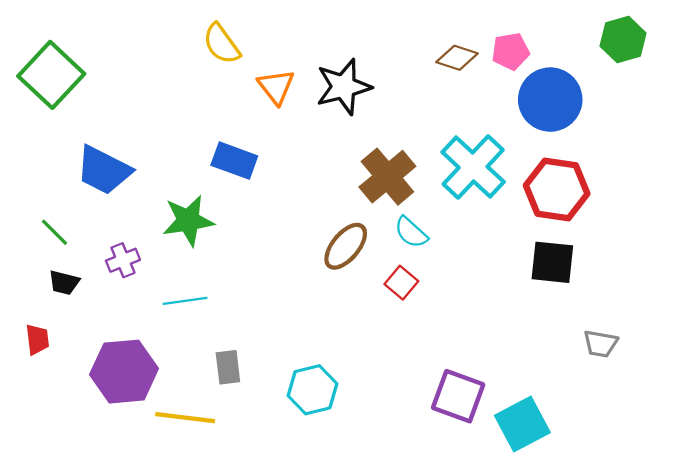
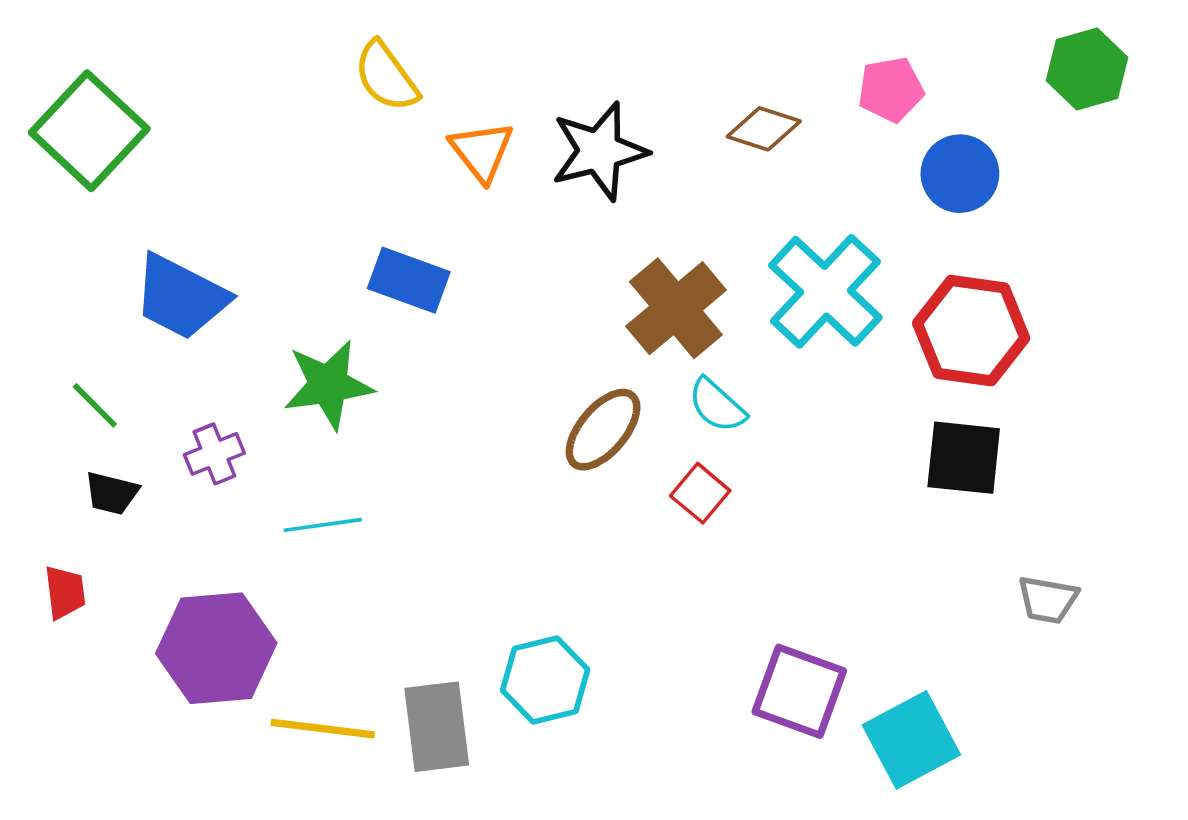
brown diamond: (457, 58) -> (764, 129), moved
blue circle: (550, 100) -> (960, 174), size x0.7
gray rectangle: (228, 367) -> (437, 727), moved, size x1.5

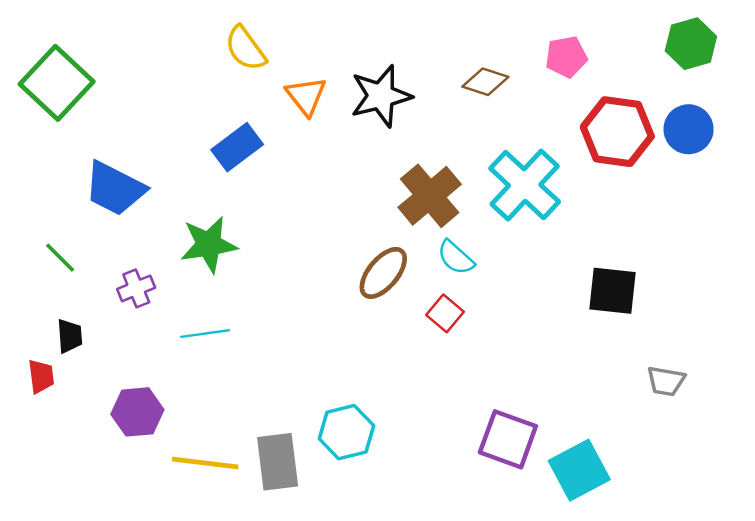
blue circle: (960, 174) -> (689, 129), moved
blue rectangle: (409, 280) -> (237, 147), moved, turned -57
red hexagon: (971, 331) -> (617, 132), moved
black trapezoid: (112, 493) -> (70, 336), moved, turned -108
purple hexagon: (216, 648) -> (137, 412), size x0.7

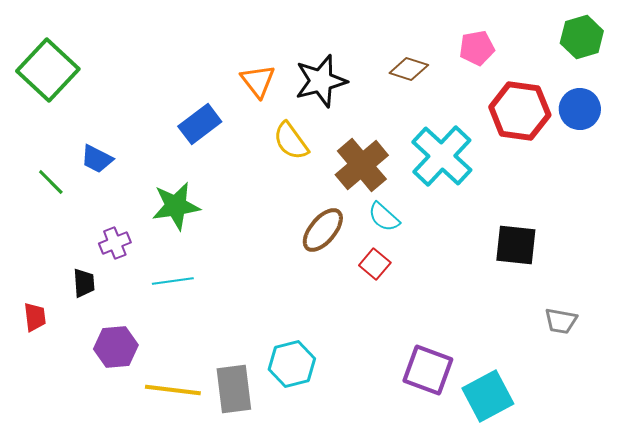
yellow semicircle: (245, 48) -> (291, 141), moved
blue trapezoid: (115, 189) -> (97, 159), size x0.6
green line: (60, 258) -> (51, 182), moved
black trapezoid: (70, 336) -> (84, 283), moved

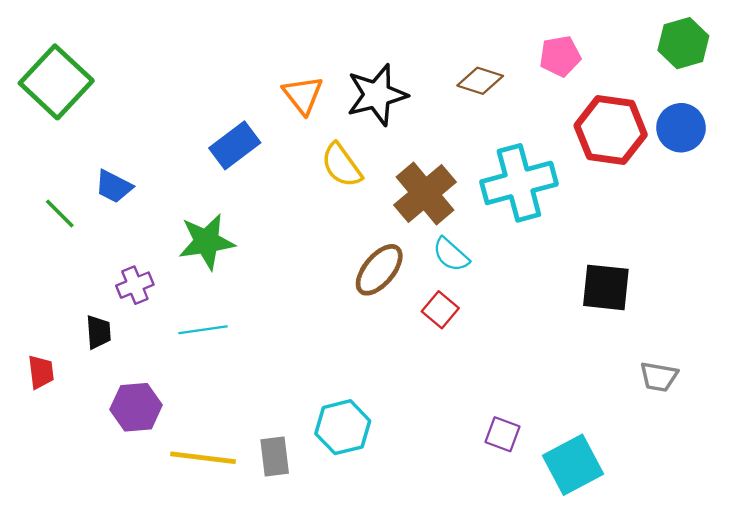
cyan cross: (442, 156) -> (519, 183), turned 32
purple square: (428, 370) -> (503, 434), size x0.6
gray rectangle: (234, 389) -> (275, 457), size x0.7

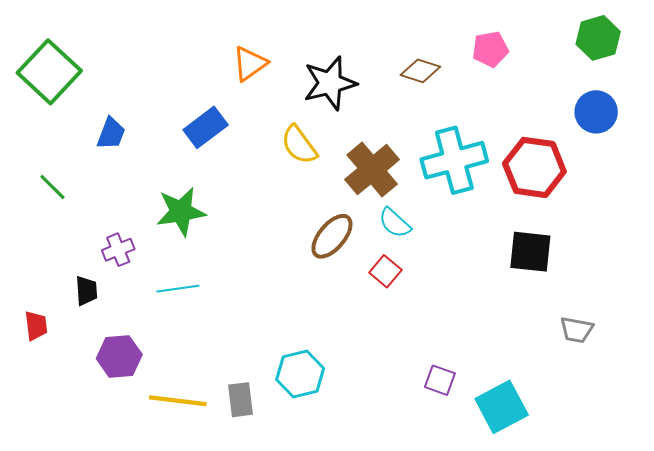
orange triangle: (303, 95) -> (250, 64), moved, turned 33
red hexagon: (611, 130) -> (534, 167), moved
blue trapezoid: (114, 186) -> (111, 134), moved, turned -96

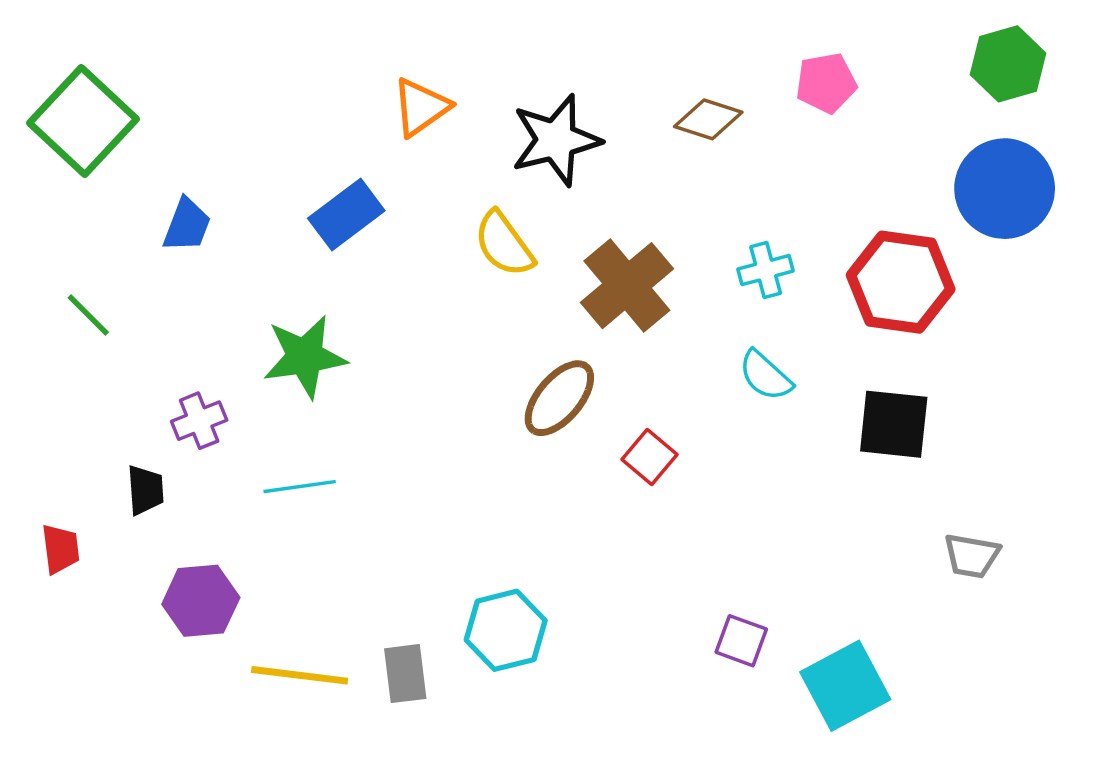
blue circle: (596, 112) -> (1005, 189), size x1.4
cyan cross: (454, 160) -> (766, 270), size x0.5
cyan semicircle: (395, 223) -> (766, 376), moved

